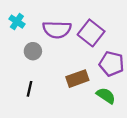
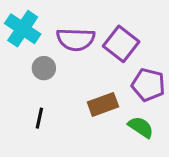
cyan cross: (17, 22) -> (23, 29), size x1.6

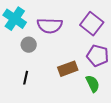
purple square: (121, 44) -> (92, 24), moved
green semicircle: (141, 127) -> (93, 84), turned 30

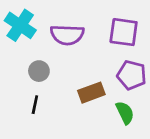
purple square: (92, 24) -> (124, 32), turned -30
gray circle: (29, 45) -> (39, 71), moved

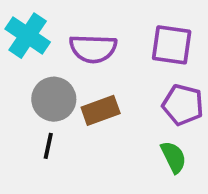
gray circle: (39, 71) -> (54, 99), size x1.5
brown rectangle: (91, 93) -> (101, 110), moved

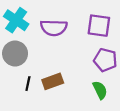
gray circle: (54, 99) -> (15, 54), moved
brown rectangle: (101, 110) -> (53, 81), moved

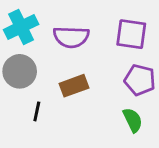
cyan cross: (16, 20) -> (21, 27), turned 30
brown rectangle: (53, 81) -> (74, 86), moved

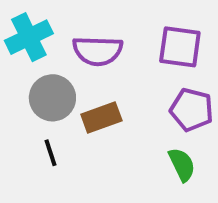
gray circle: (20, 71) -> (52, 98), moved
black line: (37, 111) -> (51, 153), turned -30

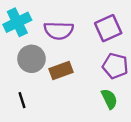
purple square: (180, 47) -> (108, 28), turned -32
black line: (51, 153) -> (22, 100), moved

